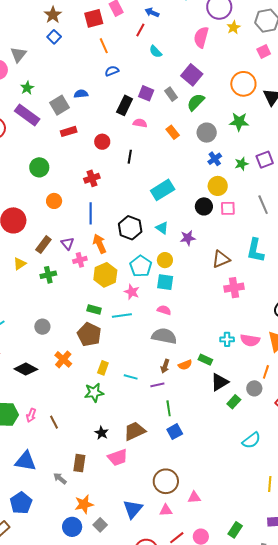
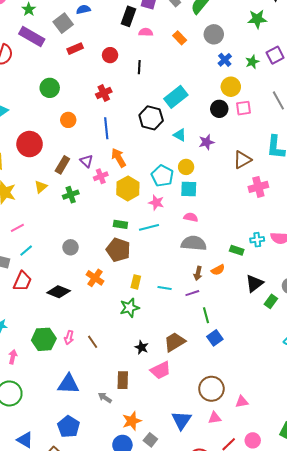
green star: (239, 122) -> (257, 19), moved
black hexagon: (130, 228) -> (151, 118), moved
green rectangle: (205, 360) -> (237, 250), moved

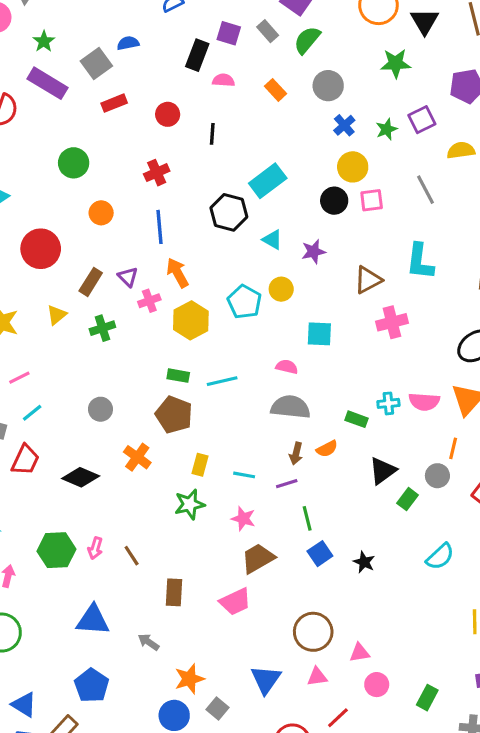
cyan square: (189, 189) -> (319, 334), moved
pink star: (156, 203) -> (243, 519), moved
black star: (142, 347) -> (364, 562), moved
brown rectangle: (123, 380) -> (174, 592), moved
pink circle: (253, 440) -> (377, 685), moved

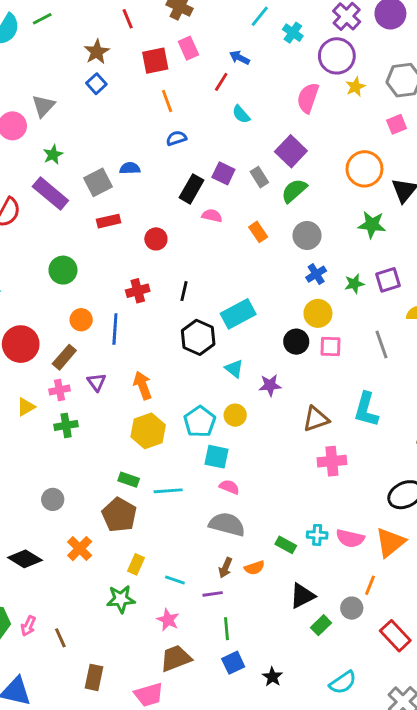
black line: (212, 134) -> (184, 291), moved
blue line: (159, 227) -> (115, 329), moved
brown rectangle: (91, 282) -> (64, 357), moved
pink cross: (149, 301) -> (59, 390), moved
cyan square: (319, 334) -> (216, 457), moved

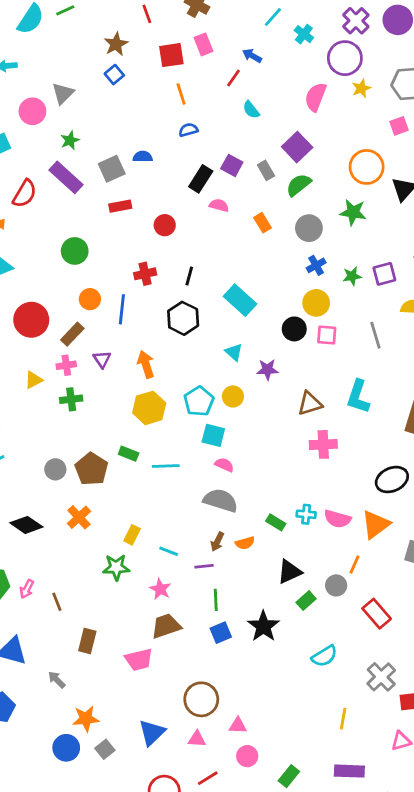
green star: (372, 225) -> (353, 212), moved
cyan rectangle: (238, 314) -> (240, 300), turned 68
black hexagon: (198, 337) -> (183, 318), moved
brown pentagon: (119, 515) -> (92, 469), moved
black star: (272, 677) -> (263, 626), moved, size x1.6

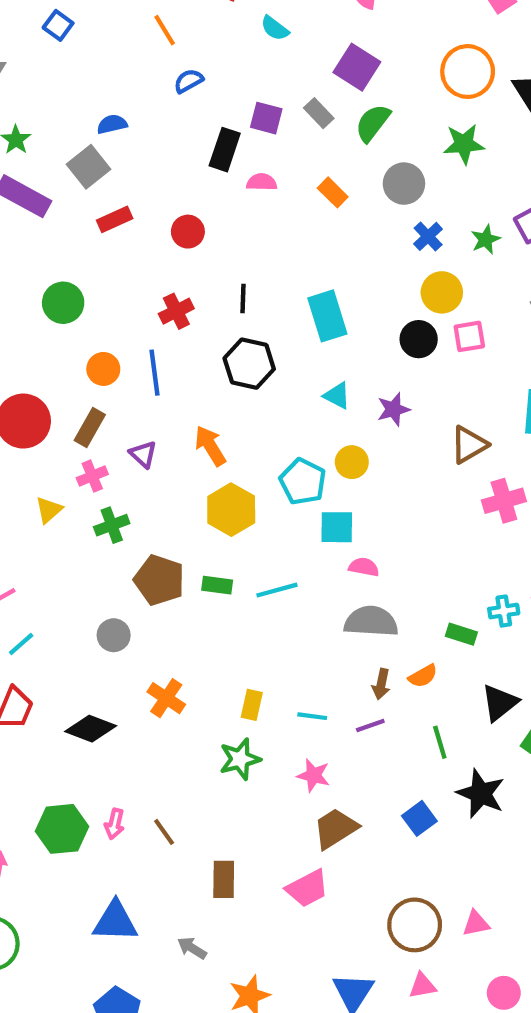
blue semicircle: (143, 157) -> (112, 124), moved
cyan rectangle: (240, 300) -> (327, 316), turned 44
brown pentagon: (92, 469) -> (159, 580), moved
green line: (216, 600) -> (440, 742), moved
pink triangle: (238, 726) -> (476, 923), moved

